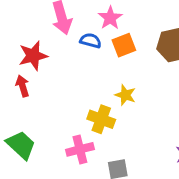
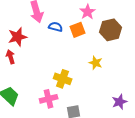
pink star: (110, 18) -> (88, 12), moved
yellow star: (125, 95) -> (96, 63), moved

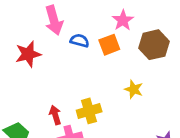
red arrow: (11, 57) -> (55, 115), moved
yellow cross: (63, 79) -> (89, 111), turned -36

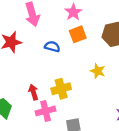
pink star: (123, 20) -> (73, 12), moved
blue semicircle: (80, 41) -> (52, 47), moved

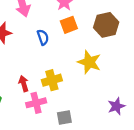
blue semicircle: (52, 47) -> (43, 37), turned 56
yellow star: (98, 71) -> (89, 62), size x1.5

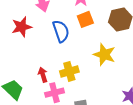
blue semicircle: (43, 37) -> (61, 31), size x1.5

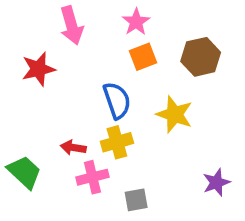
blue semicircle: (61, 31) -> (117, 100), moved
red arrow: (43, 75) -> (73, 148), turned -64

